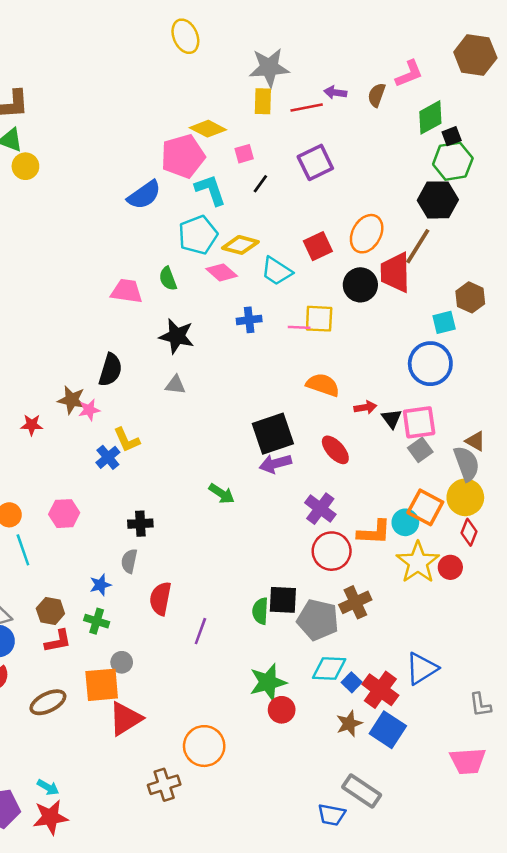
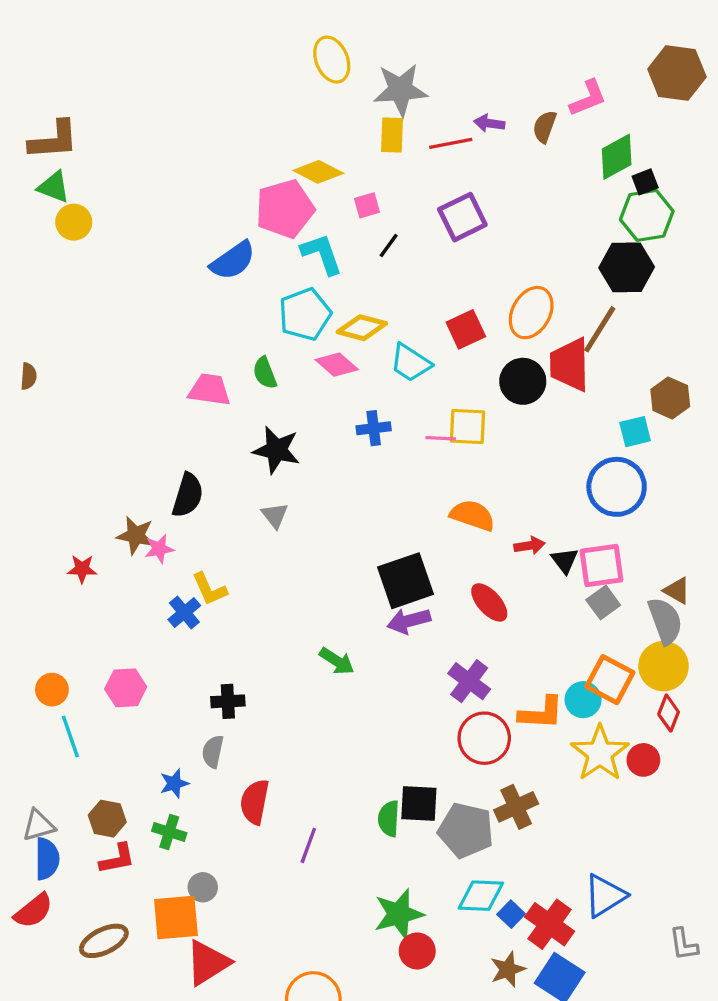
yellow ellipse: (185, 36) -> (332, 60), moved
gray triangle: (175, 385) -> (275, 515), turned 45

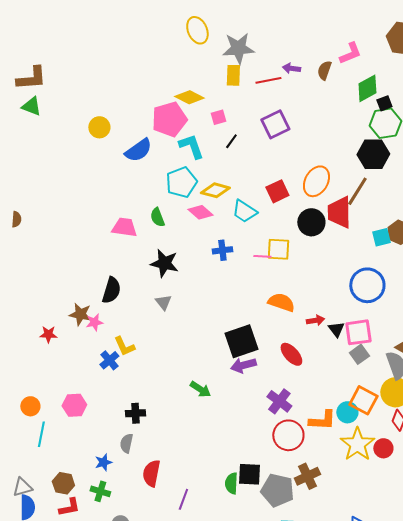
yellow circle: (74, 222) -> (99, 127), moved
cyan square: (635, 432) -> (381, 237), moved
cyan line: (70, 736) -> (41, 434), turned 30

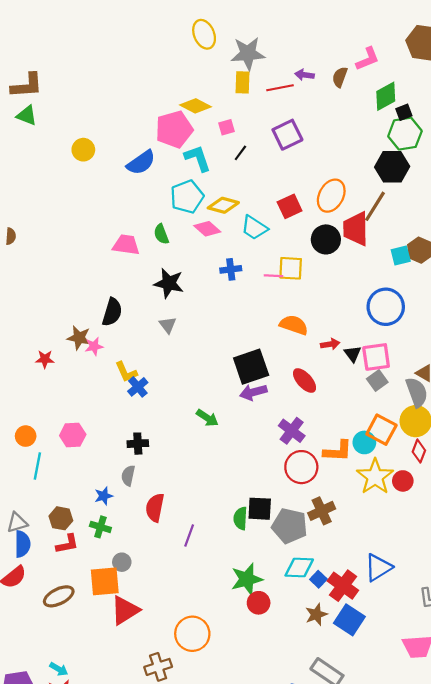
yellow circle: (99, 127) -> (83, 150), moved
blue cross: (109, 360) -> (138, 387), moved

